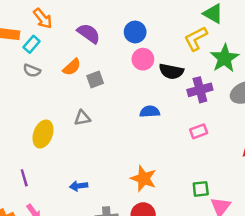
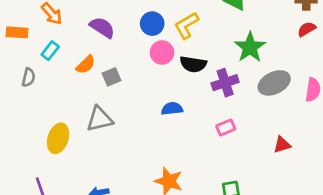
yellow L-shape: (196, 39) -> (186, 25), moved
cyan rectangle: (32, 44) -> (50, 51), moved
gray semicircle: (32, 71) -> (28, 77), moved, turned -96
gray triangle: (82, 118) -> (100, 119), size x1.5

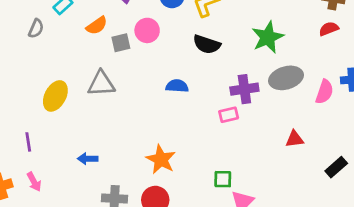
pink circle: (162, 52) -> (147, 30), moved
purple cross: (225, 83) -> (244, 89), moved
red triangle: (282, 145) -> (295, 139), moved

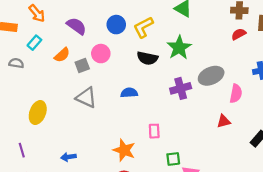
gray semicircle: (36, 28) -> (16, 63), turned -96
green star: (268, 37) -> (179, 48), moved
gray triangle: (101, 84) -> (86, 98), moved, turned 35
pink semicircle: (324, 92) -> (236, 94), moved
pink rectangle: (229, 115) -> (154, 131), moved, turned -72

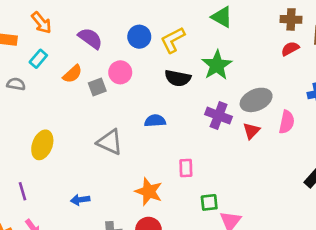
purple cross: (181, 88) -> (219, 116), turned 36
gray triangle: (86, 98) -> (110, 142), moved
red triangle: (224, 121) -> (251, 131), moved, turned -32

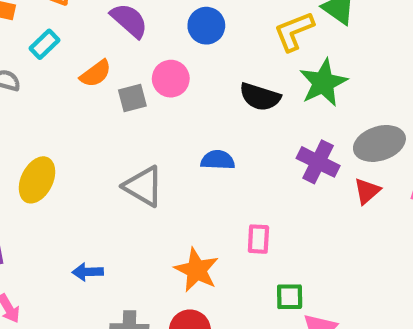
yellow L-shape: (173, 40) -> (294, 31), moved

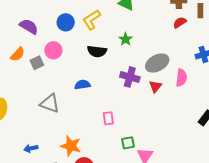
yellow L-shape: (294, 31) -> (92, 20), moved
green star: (323, 83) -> (126, 39), size x0.6
orange star: (197, 270) -> (71, 146), moved

